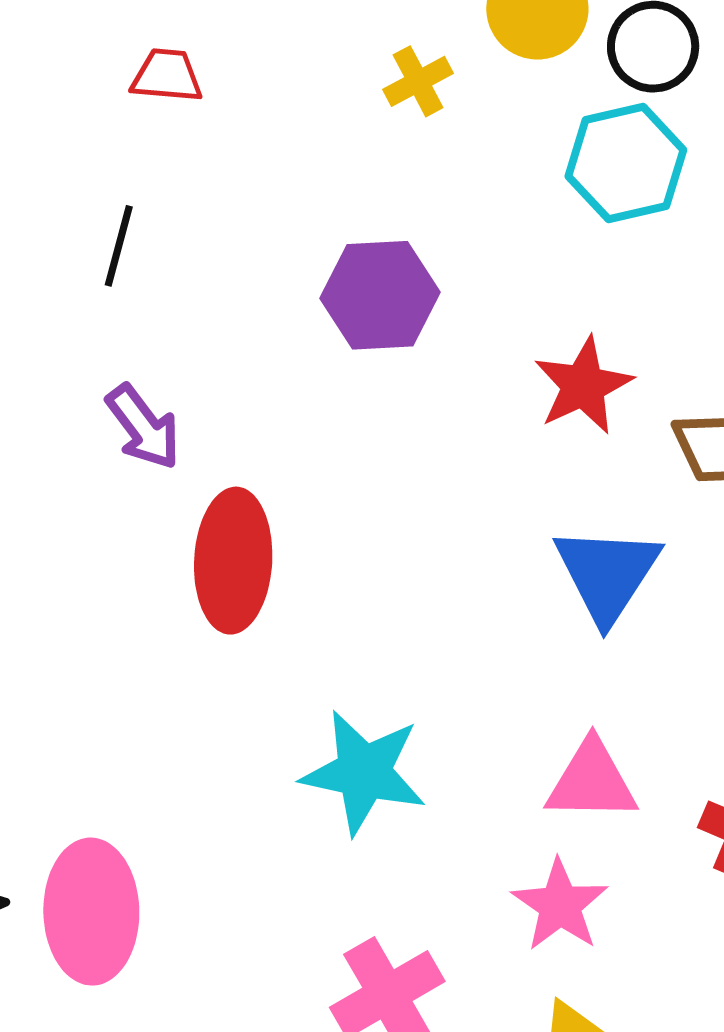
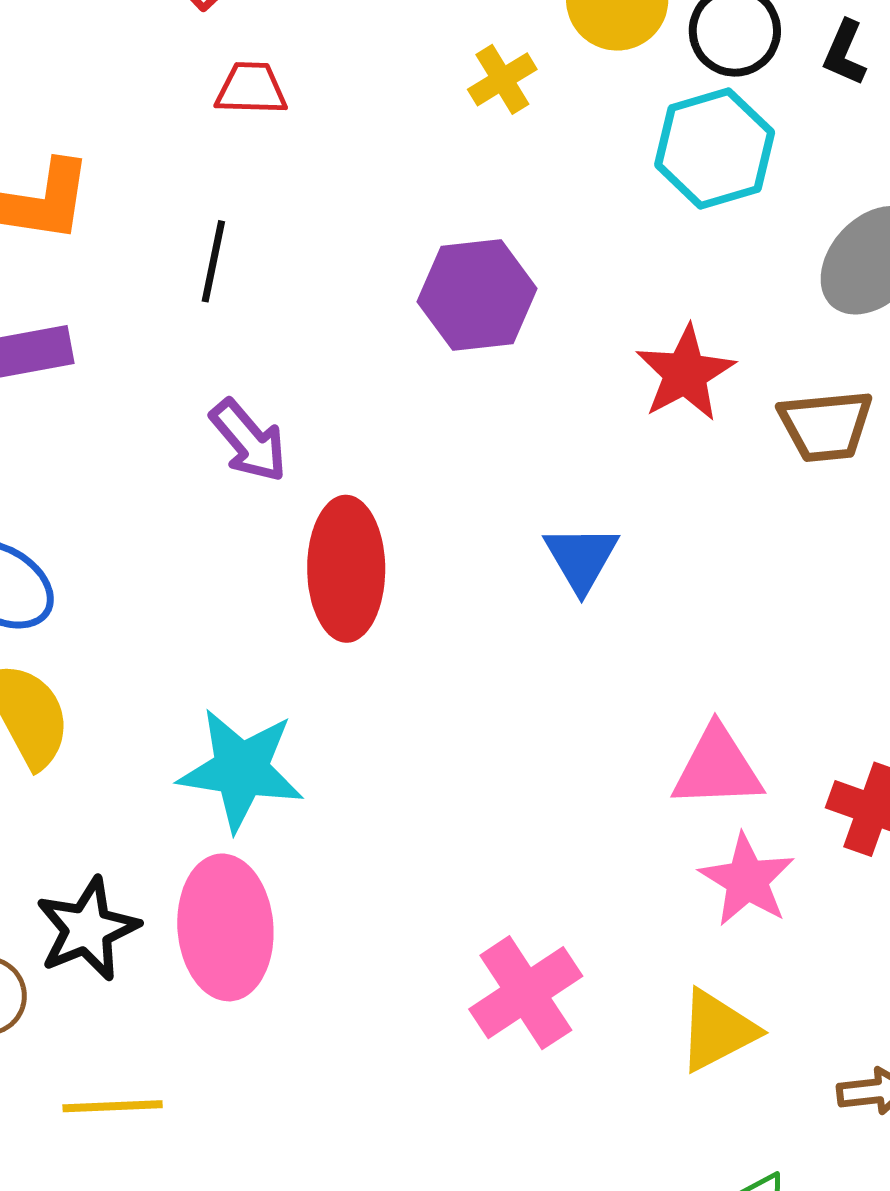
blue triangle: (607, 574) -> (581, 558), moved, size x0.7
cyan star: (364, 772) -> (241, 770), moved
pink star: (560, 905) -> (747, 880), moved

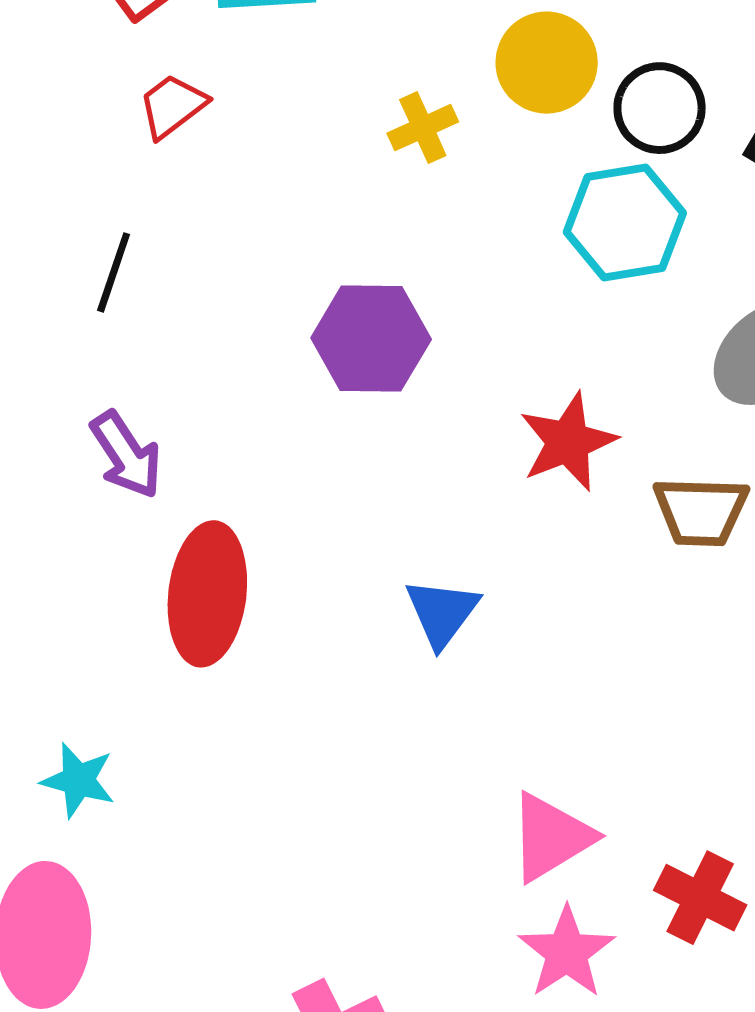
red trapezoid: (251, 89) -> (172, 106), turned -46
pink triangle: (717, 768) -> (551, 837), turned -36
cyan star: (241, 770) -> (78, 780), size x0.6

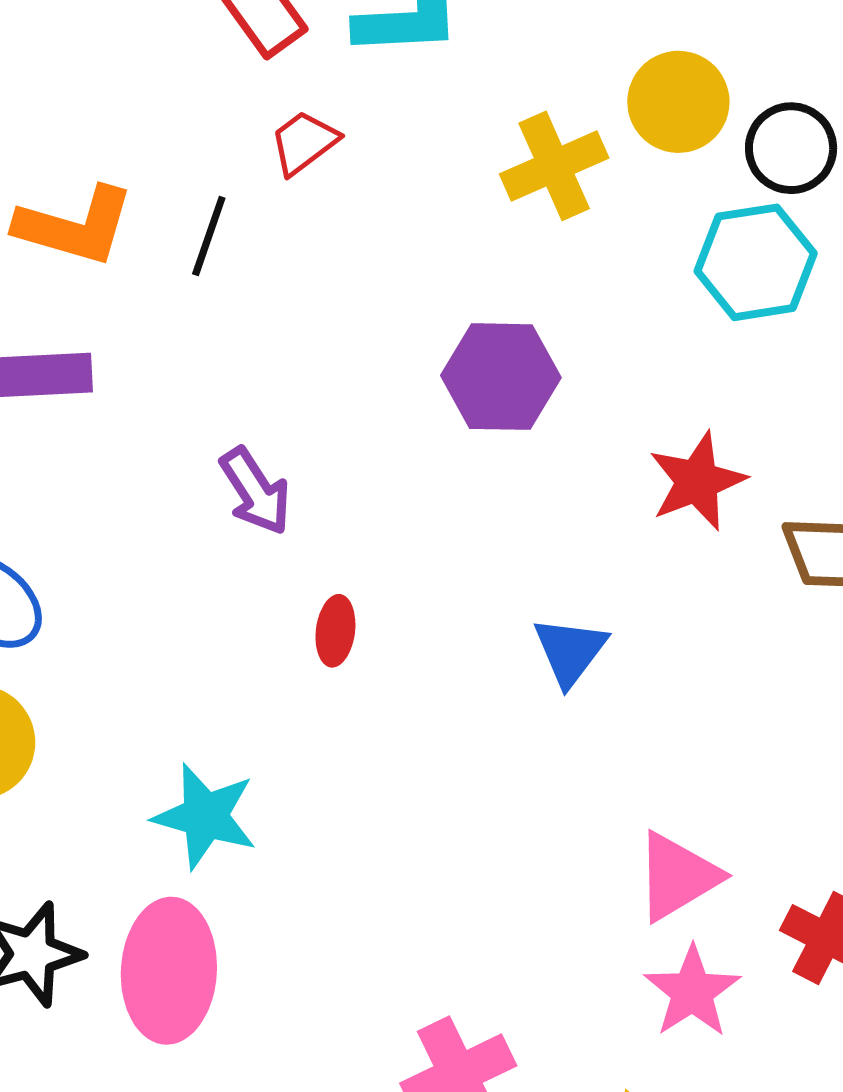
yellow cross: (423, 128) -> (554, 166), size x1.5
black line: (114, 272) -> (209, 236), moved
red ellipse: (207, 594) -> (335, 631), size x0.5
cyan star: (78, 780) -> (205, 816), size x1.4

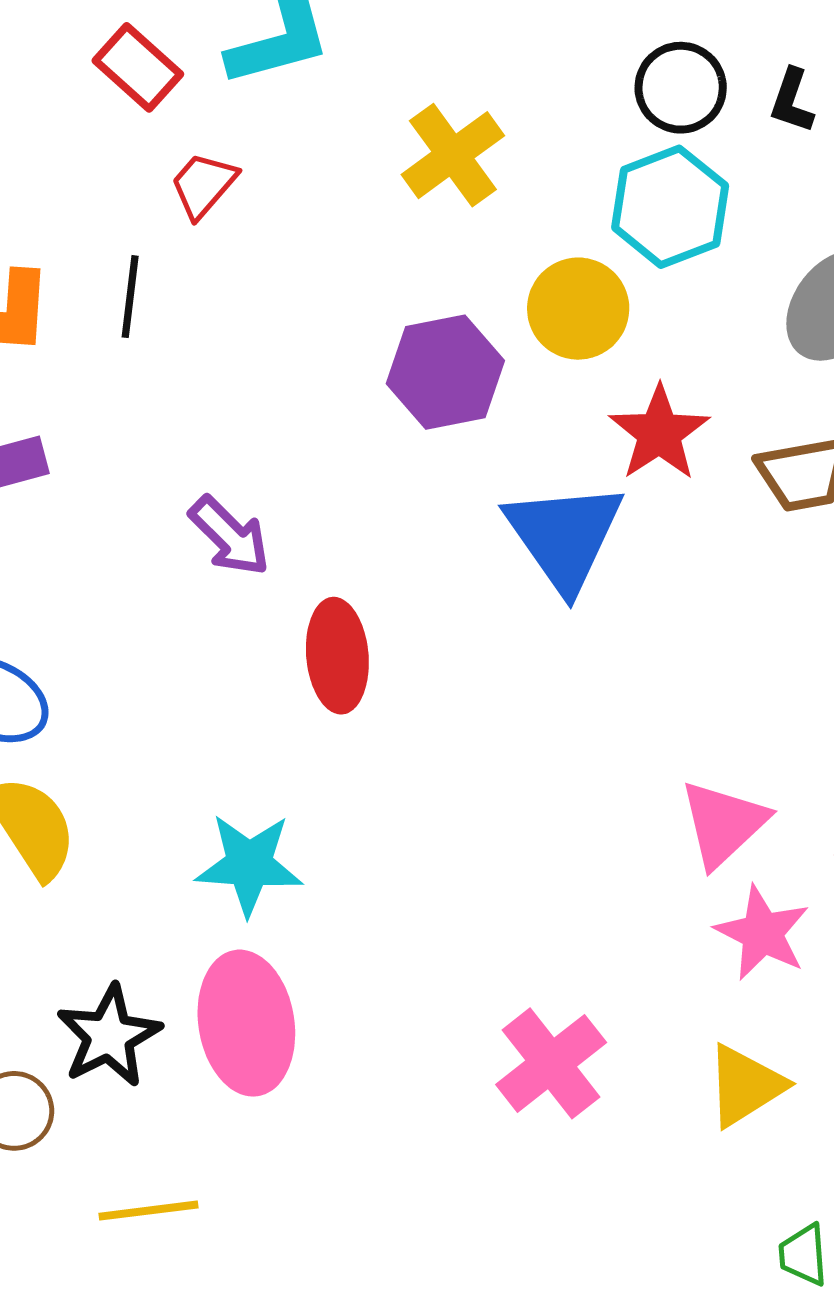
yellow circle: (678, 102) -> (578, 309), moved
red ellipse: (335, 631) -> (337, 656), size x1.6
blue triangle: (570, 651) -> (564, 536), moved, size x1.6

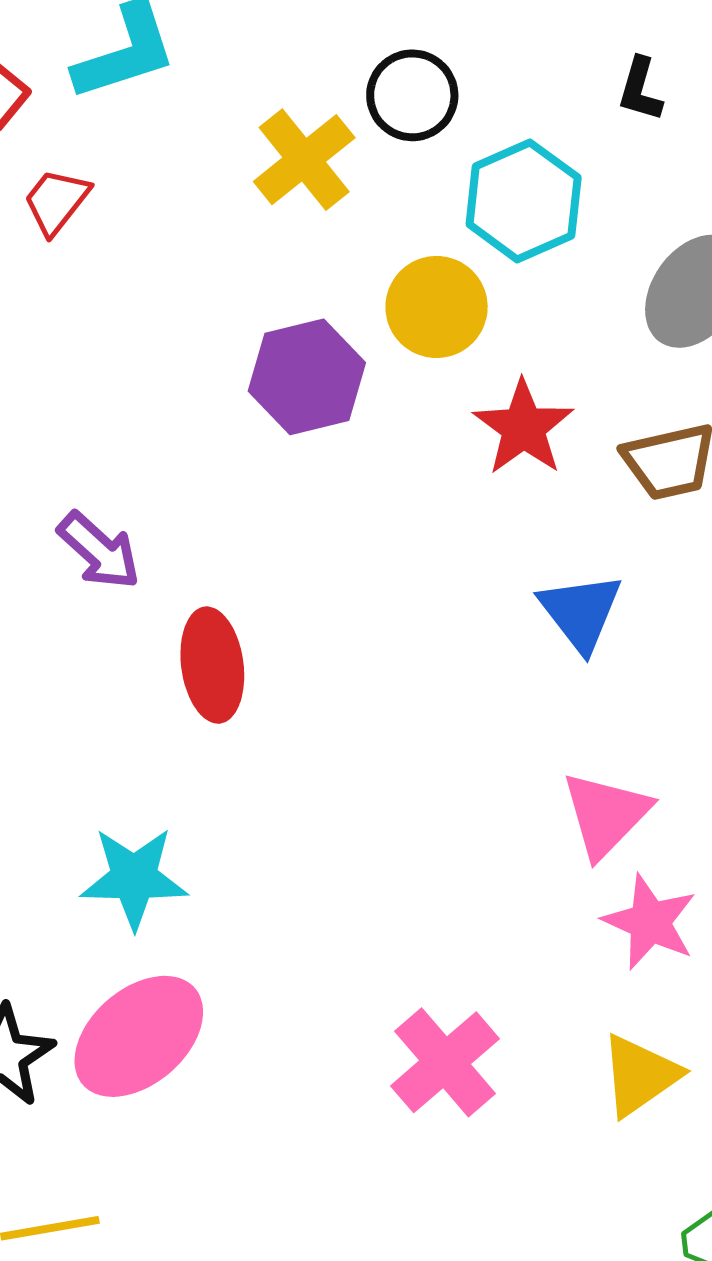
black circle: (681, 88) -> (412, 95), moved
blue triangle: (564, 536) -> (581, 612), moved, size x0.7
pink ellipse: (246, 1023) -> (139, 1036), turned 61

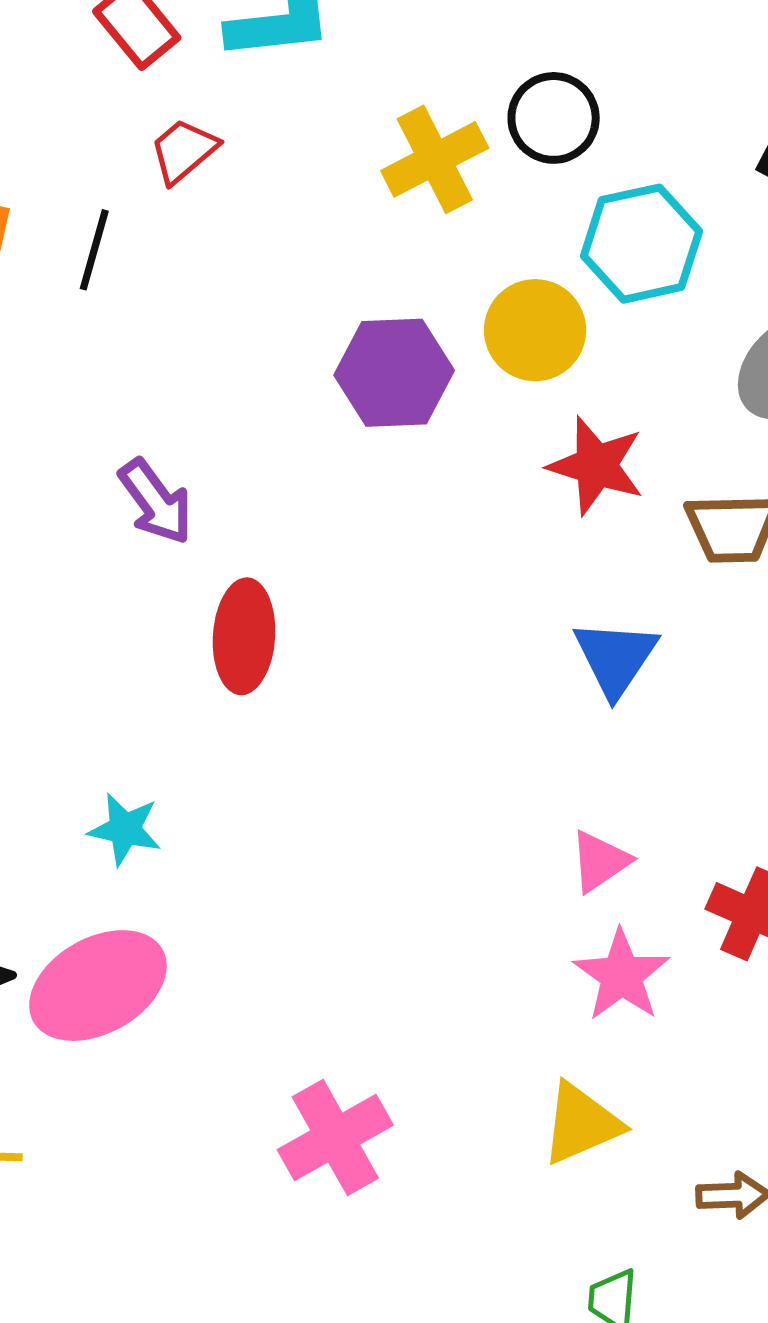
red star: (523, 428) -> (596, 466), turned -30
pink triangle: (606, 815) -> (600, 861), size x0.7
cyan star: (134, 878) -> (125, 829), size x0.7
pink cross: (445, 1062) -> (335, 1137), moved

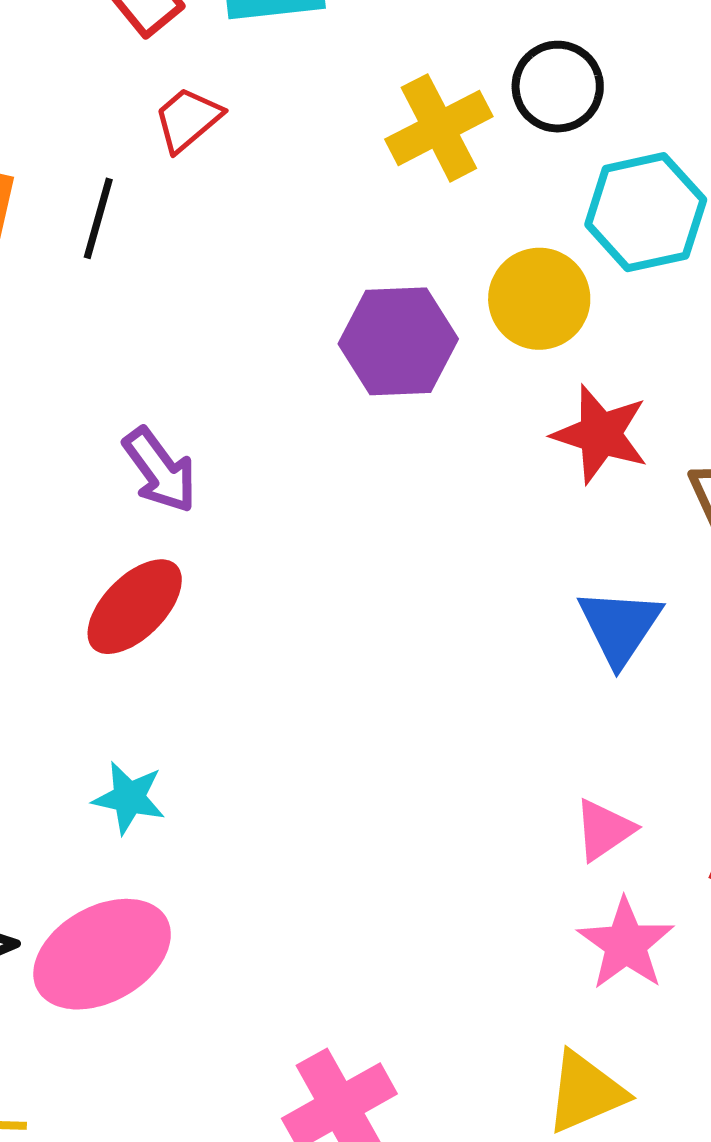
red ellipse: (244, 636) -> (135, 607), moved, turned 41

